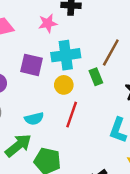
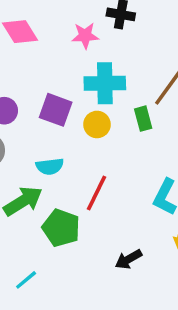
purple square: (31, 65) -> (56, 110), moved
red line: (72, 115) -> (96, 193), moved

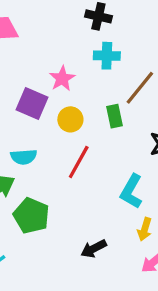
pink star: (85, 36) -> (62, 79), moved, turned -30
cyan cross: (105, 83) -> (107, 56), moved, size x0.7
red line: (96, 193) -> (79, 162), moved

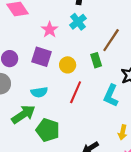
cyan cross: (107, 56) -> (78, 22), moved, turned -35
pink star: (62, 79) -> (50, 30), moved
cyan L-shape: (131, 191) -> (111, 96), moved

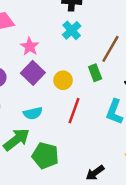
pink star: (50, 30) -> (30, 46), moved
purple square: (42, 57) -> (33, 73), turned 30

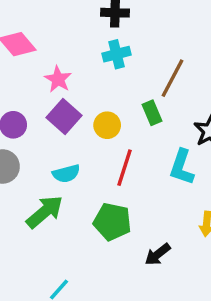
cyan cross: (72, 30) -> (116, 54), turned 30
green pentagon: (45, 156) -> (112, 222), moved

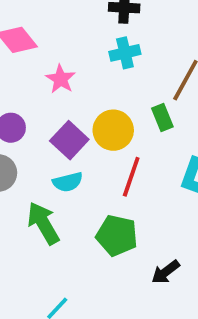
purple square: (64, 117) -> (69, 140), moved
yellow circle: (107, 125) -> (113, 130), size x1.4
green arrow: (45, 212) -> (43, 223), turned -81

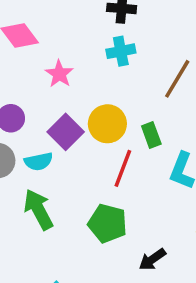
green rectangle: (162, 117) -> (151, 135), moved
cyan semicircle: (68, 182) -> (39, 161), moved

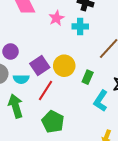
pink star: (59, 74) -> (56, 18), moved
green rectangle: (151, 135) -> (88, 77), turned 32
red line: (123, 168) -> (46, 90), moved

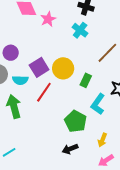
pink star: (56, 18) -> (48, 19), moved
cyan cross: (80, 26) -> (80, 30), turned 35
green pentagon: (53, 122) -> (76, 121), moved

